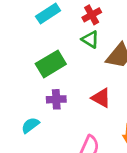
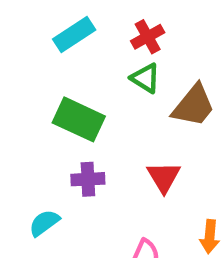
green rectangle: (51, 64) -> (79, 119), turned 56
red triangle: (101, 98) -> (164, 177), turned 30

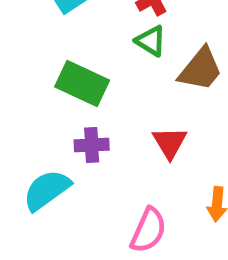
cyan semicircle: (44, 223) -> (47, 190), size x1.5

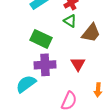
purple cross: (92, 145) -> (45, 65), size x1.5

